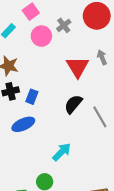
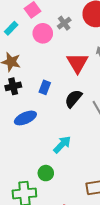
blue rectangle: (32, 97) -> (45, 87), moved

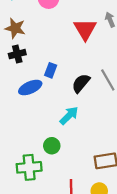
blue rectangle: (45, 87) -> (51, 70), moved
black semicircle: (73, 99) -> (81, 83), moved

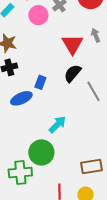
black semicircle: (81, 83) -> (72, 73), moved
green circle: (52, 146) -> (41, 152), size x1.6

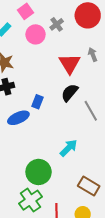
cyan arrow: (57, 124) -> (69, 148), moved
brown rectangle: (92, 167) -> (89, 186), turned 40
green cross: (20, 173) -> (30, 200), moved, turned -30

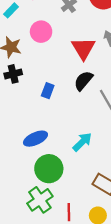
pink circle: (35, 34) -> (41, 32), moved
blue ellipse: (18, 118) -> (35, 139), moved

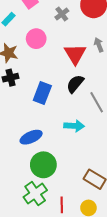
blue rectangle: (48, 91) -> (42, 93), size x1.5
cyan arrow: (82, 142) -> (74, 126), moved, turned 48

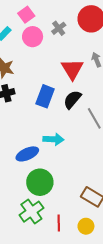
pink circle: (36, 39) -> (33, 37), moved
blue rectangle: (42, 93) -> (45, 96), moved
cyan arrow: (74, 126) -> (53, 139), moved

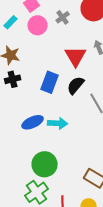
blue ellipse: (27, 154) -> (33, 122), moved

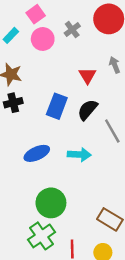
red triangle: (76, 56) -> (88, 76), size x0.7
cyan arrow: (58, 123) -> (79, 155), moved

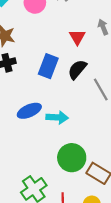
cyan arrow: (79, 155) -> (57, 117), moved
green circle: (51, 203) -> (72, 158), moved

